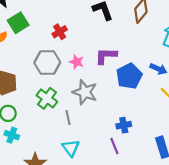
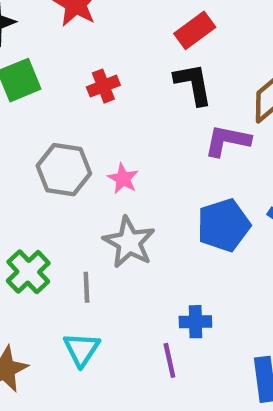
red cross: (60, 32) -> (103, 86), moved
purple L-shape: (106, 56) -> (227, 141), moved
green cross: (47, 98) -> (28, 272), moved

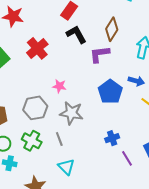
red cross: (103, 86) -> (37, 48), size x1.5
gray hexagon: (64, 170) -> (35, 108), moved
purple line: (169, 360) -> (127, 158), moved

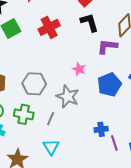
pink star: (59, 86) -> (79, 69), moved
gray line: (59, 139) -> (51, 119), turned 32
green cross: (32, 141) -> (24, 114), turned -30
purple line: (127, 158) -> (114, 143), moved

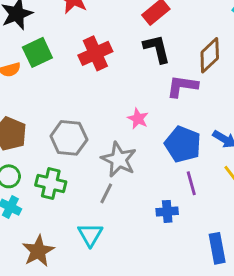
blue pentagon: (109, 85) -> (183, 144), turned -30
gray line: (51, 119) -> (106, 193), moved
purple line: (114, 143) -> (191, 183), moved

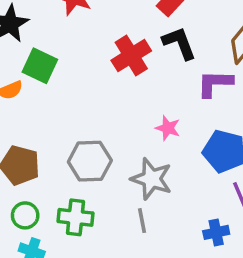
green square: (37, 52) -> (40, 66), turned -32
red cross: (95, 53) -> (131, 56), moved
gray line: (106, 193) -> (142, 221), turned -30

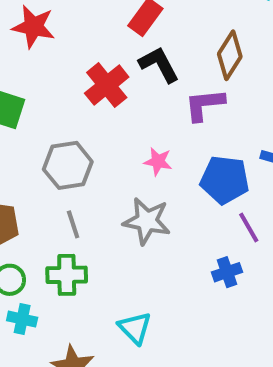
gray hexagon: (90, 161) -> (68, 165), moved
gray line: (142, 221) -> (73, 224), moved

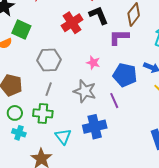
gray line: (73, 224) -> (49, 89), turned 32
purple line: (249, 227) -> (114, 101), moved
blue cross: (227, 272) -> (95, 127), moved, size x1.6
cyan triangle: (135, 328) -> (63, 136), moved

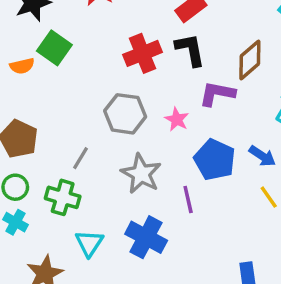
gray hexagon: (49, 60) -> (125, 114), moved
pink star: (93, 63) -> (177, 119), moved
blue cross: (95, 127) -> (146, 237), turned 30

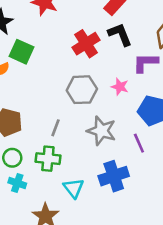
blue cross: (146, 237) -> (114, 176), turned -36

